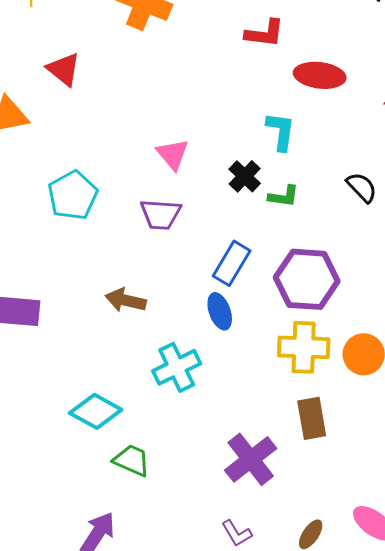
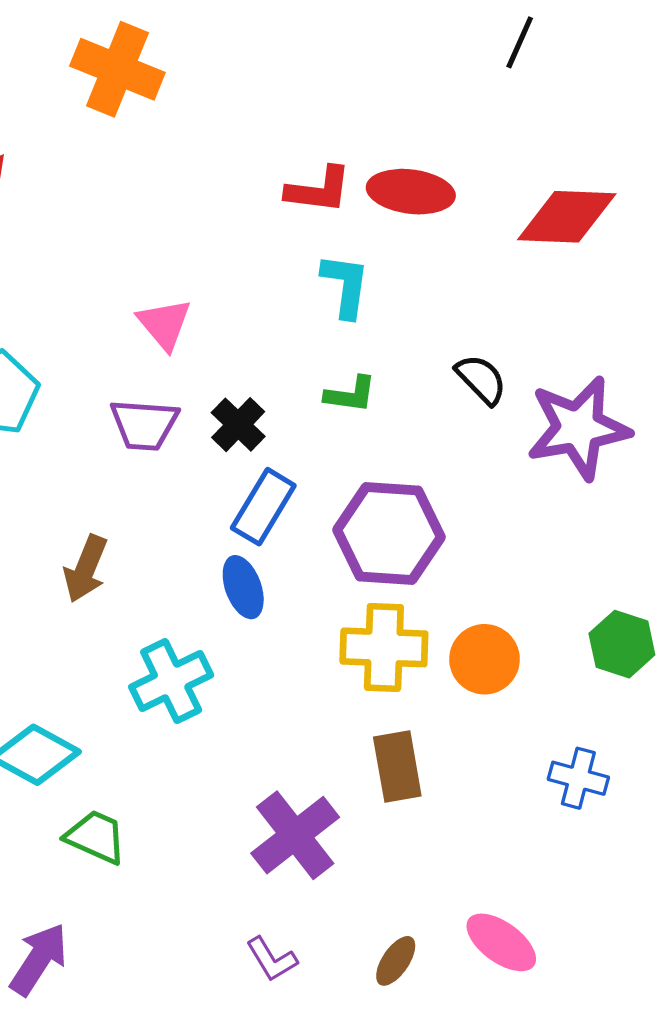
red L-shape: (265, 33) -> (319, 190), moved
black cross: (245, 176) -> (238, 425), moved
brown arrow: (126, 300) -> (86, 569), turned -81

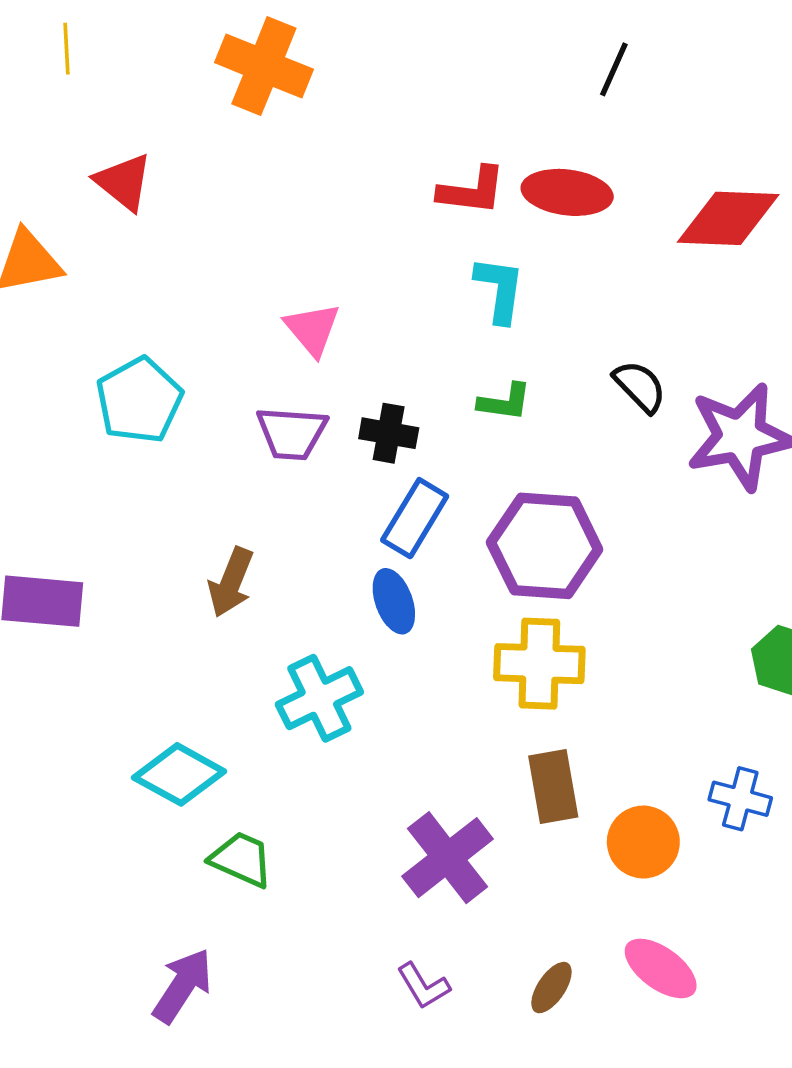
black line: (520, 42) -> (614, 69), moved
black cross: (238, 425) -> (389, 433), turned -34
orange circle: (485, 659) -> (643, 842), moved

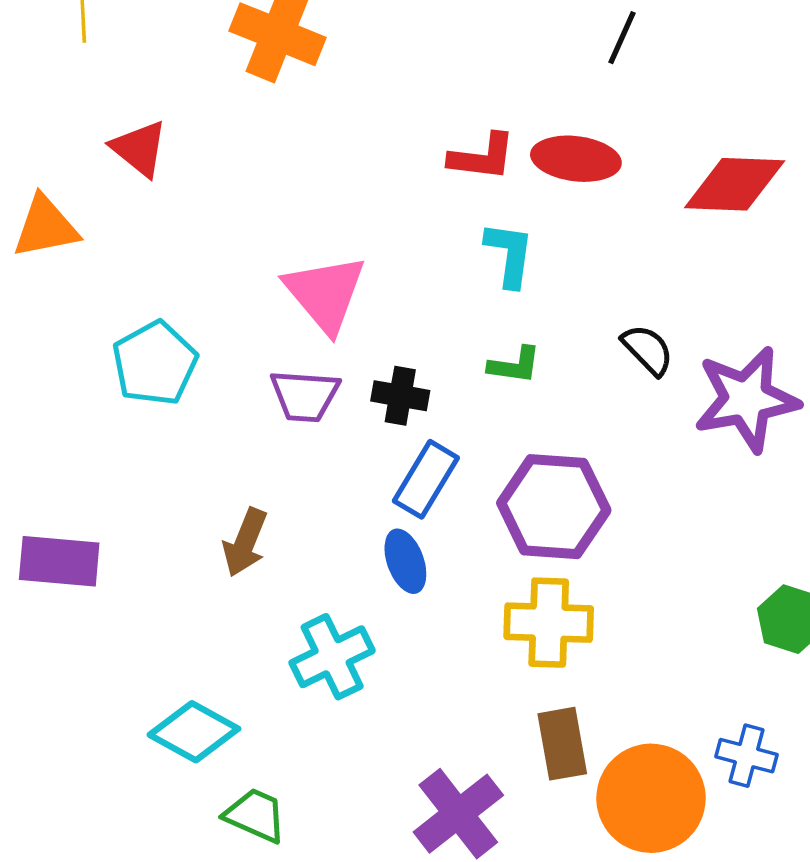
pink triangle: (312, 329) -> (325, 293), size x1.5
orange circle: (643, 842) -> (651, 798), size x1.5

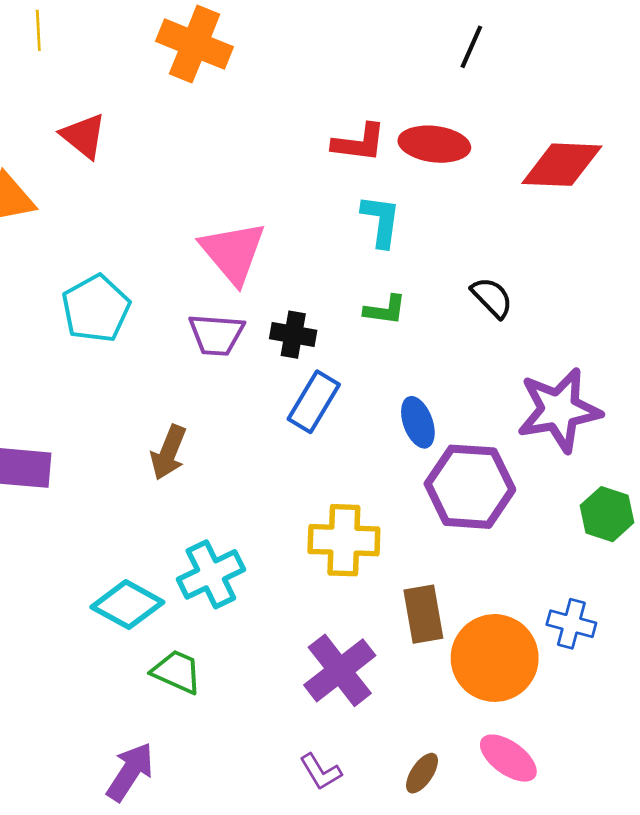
purple star: (747, 399) -> (559, 410), moved
purple hexagon: (554, 507) -> (470, 487), moved
blue ellipse: (405, 561) -> (418, 422), moved
yellow cross: (549, 623) -> (344, 540), moved
cyan cross: (332, 657) -> (211, 574), moved

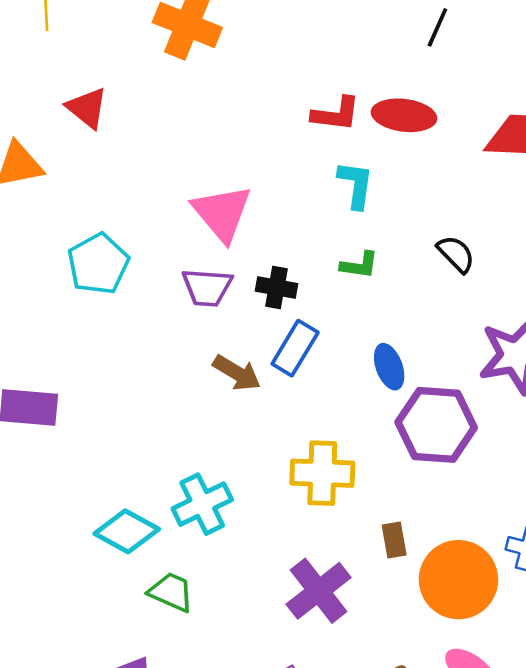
brown arrow: (168, 452) -> (237, 373), moved, turned -81
brown rectangle: (423, 614) -> (394, 540), size x0.7

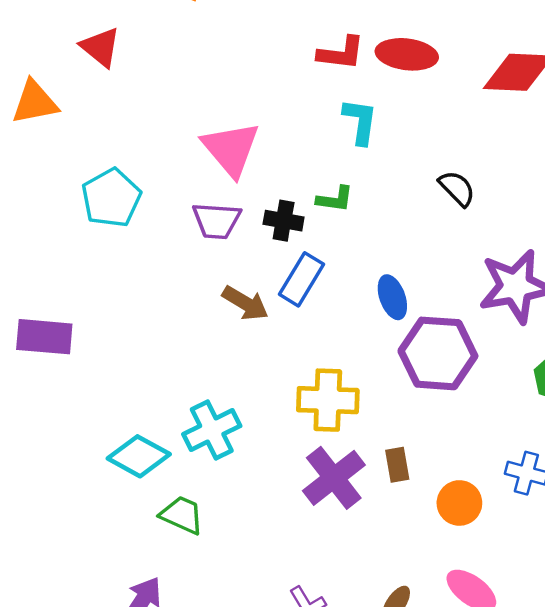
green L-shape: (359, 265) -> (335, 199), moved
orange circle: (458, 580) -> (459, 503), size x0.6
purple cross: (319, 591) -> (334, 478), moved

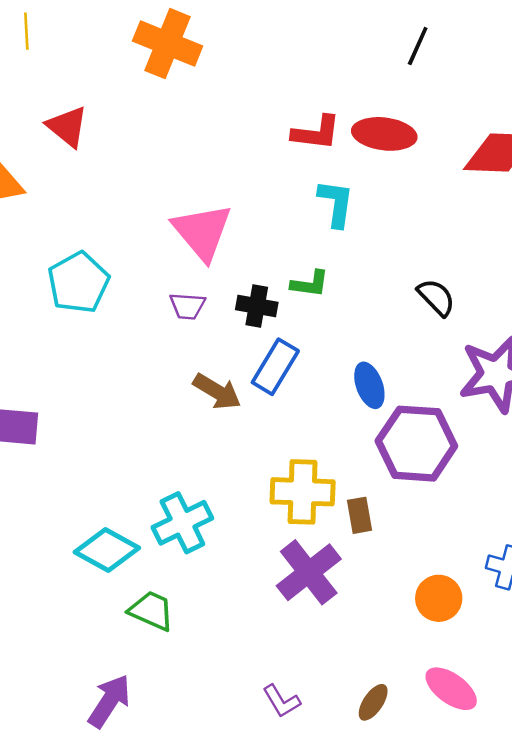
black semicircle: (457, 188) -> (436, 297), moved
purple trapezoid: (217, 221) -> (187, 306), size x0.7
brown rectangle: (397, 465) -> (359, 515), moved

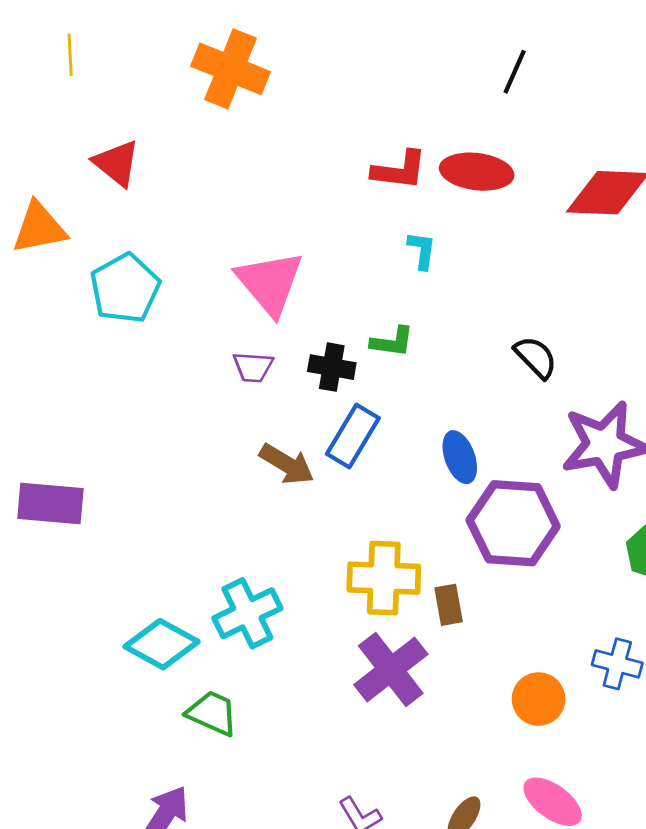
cyan L-shape: (336, 203) -> (422, 250), size x0.7
cyan pentagon: (78, 283) -> (125, 288), moved

